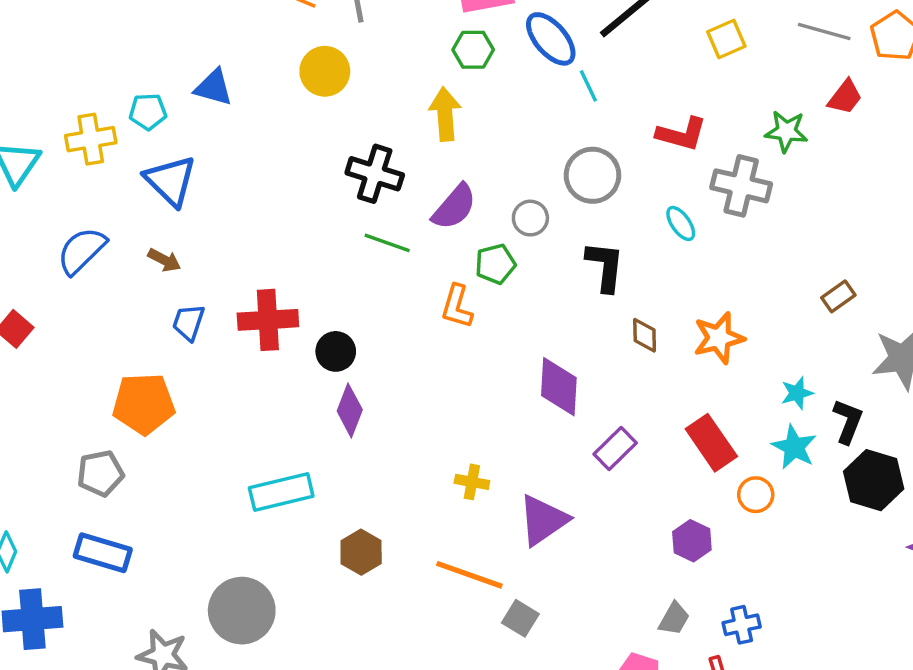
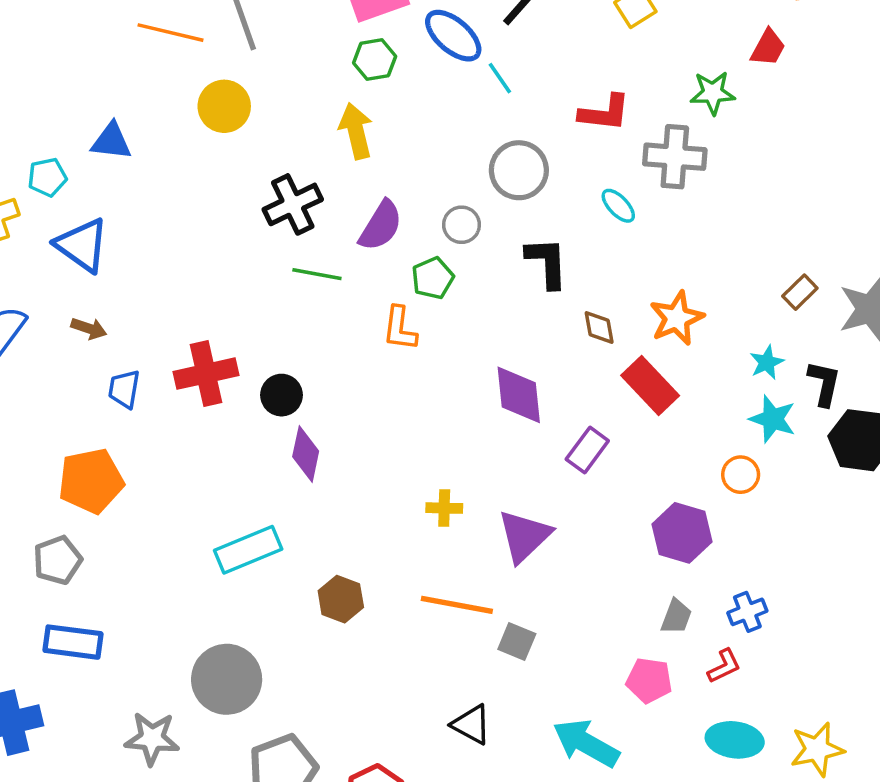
black cross: (375, 174) -> (293, 204), turned -34
brown rectangle: (838, 296) -> (800, 292), moved
red rectangle: (711, 443) -> (650, 386), moved
purple hexagon: (692, 541) -> (682, 533), size x1.4

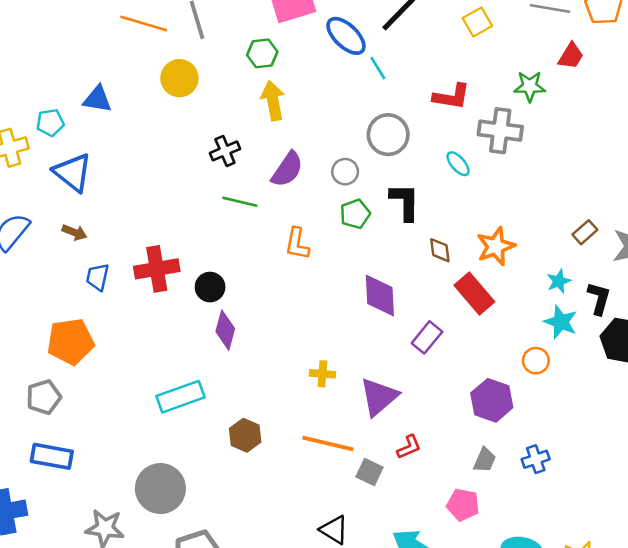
green hexagon: (375, 60) -> (262, 53), moved
black cross: (293, 204) -> (225, 151), size x0.7
green pentagon: (433, 278) -> (355, 214), moved
red L-shape: (724, 666) -> (409, 447), moved

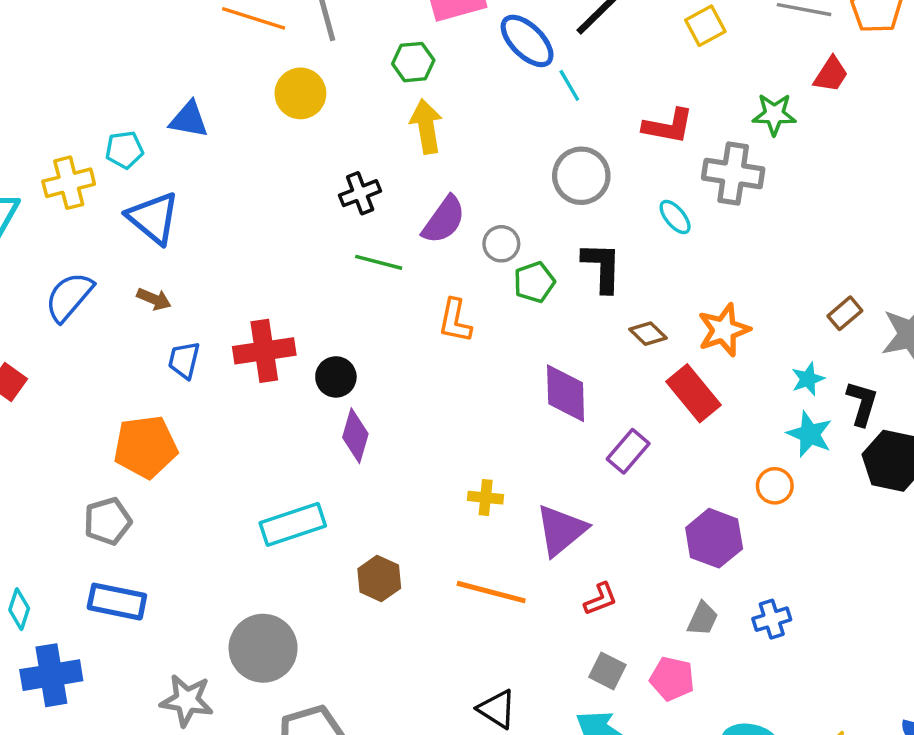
gray circle: (345, 172) -> (501, 244), moved
brown diamond: (440, 250) -> (648, 334), turned -40
gray square: (370, 472) -> (607, 671), moved

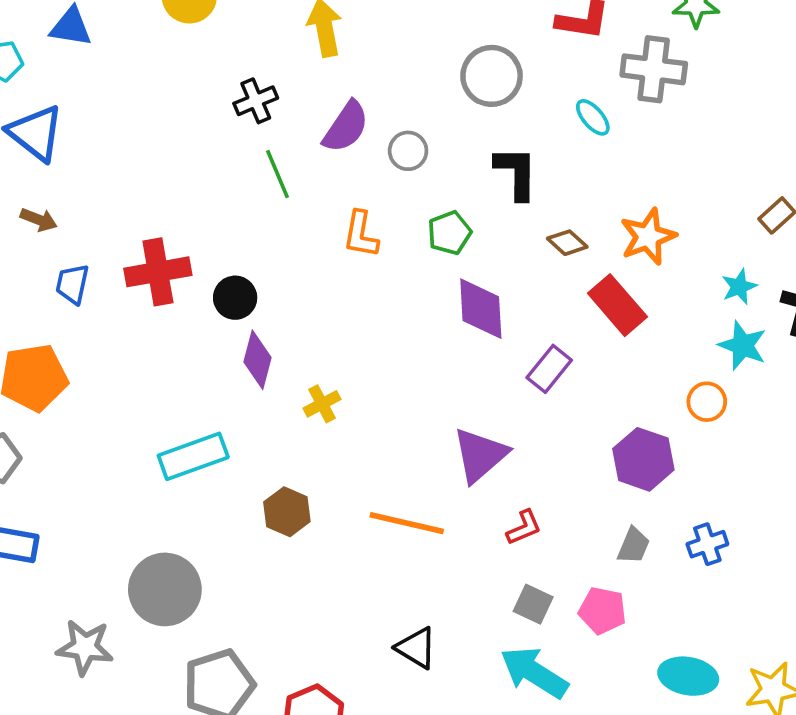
green line: (379, 262) -> (278, 174), turned 54
green pentagon: (534, 282) -> (449, 233), moved
yellow cross: (486, 498) -> (322, 404), moved, turned -32

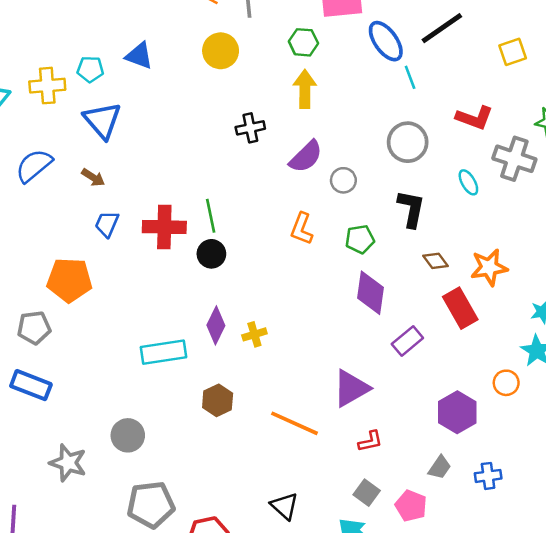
green line: (278, 174) -> (211, 216), moved
purple diamond: (257, 360) -> (216, 325), moved
gray circle: (165, 589) -> (128, 435), size x0.7

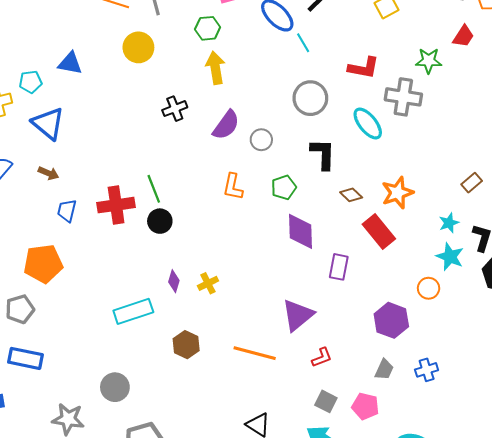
cyan ellipse: (468, 182) -> (368, 124), size x1.5
purple diamond: (216, 325) -> (174, 281), size x0.7
purple rectangle: (407, 341) -> (339, 267), turned -30

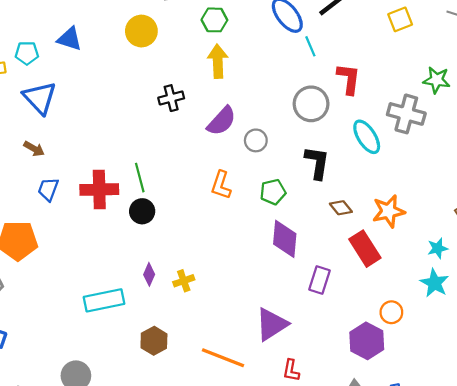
red L-shape: (364, 68) -> (349, 79), moved, turned -100
orange circle: (429, 288) -> (391, 312), moved
red L-shape: (322, 357) -> (291, 370), turned 115

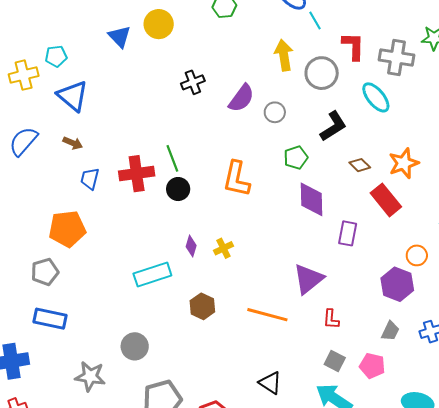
blue triangle: (70, 39) -> (120, 37), moved, turned 35
yellow arrow: (218, 61) -> (284, 55), moved
gray cross: (406, 114) -> (396, 57), moved
black L-shape: (317, 163) -> (333, 126), turned 56
orange L-shape: (221, 185) -> (236, 179), moved, size x1.4

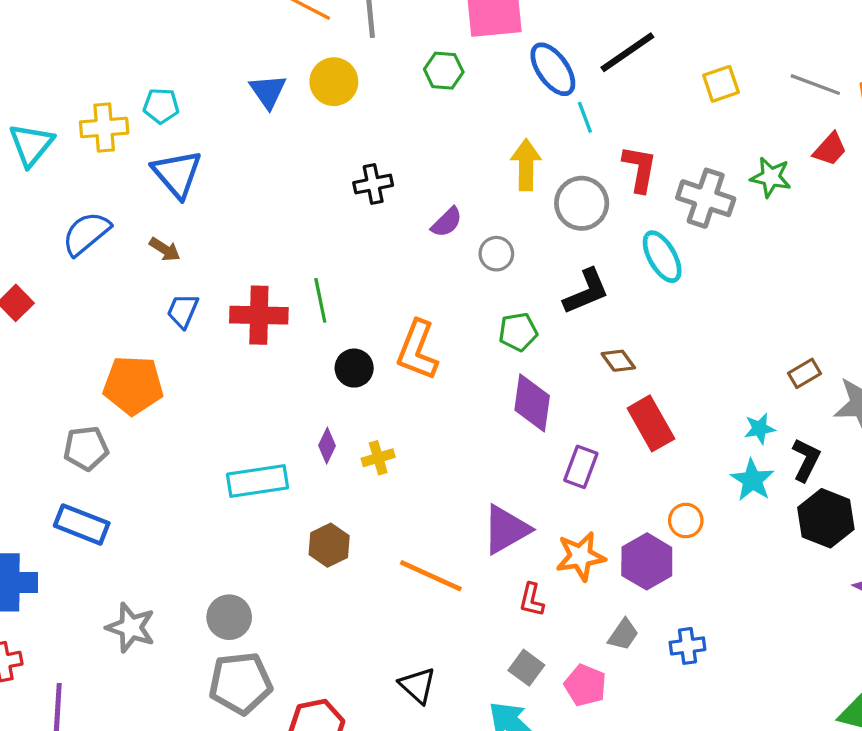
purple semicircle: (241, 98) -> (447, 222), size x0.7
orange star: (404, 163) -> (580, 556), moved
black circle: (178, 189) -> (354, 368), moved
gray circle: (135, 346) -> (229, 617), moved

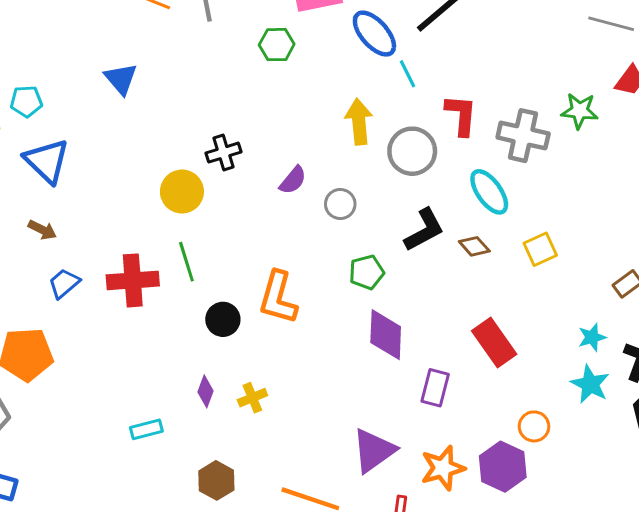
yellow circle: (334, 82) -> (182, 192), moved
yellow square: (721, 84) -> (540, 249), moved
blue trapezoid: (183, 311) -> (64, 283), turned 32
brown diamond: (618, 361) -> (474, 246), moved
cyan rectangle: (258, 481) -> (146, 429), size x0.6

